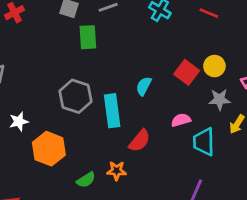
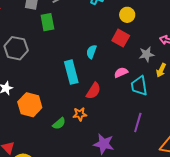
yellow circle: (214, 66) -> (127, 15), moved
gray hexagon: (75, 96) -> (16, 48), moved

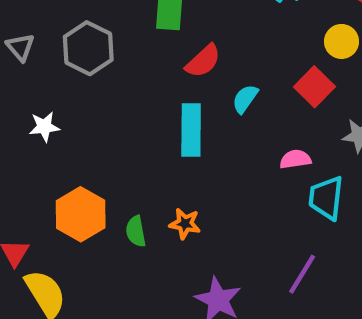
red semicircle: (93, 91) -> (203, 61), moved
orange hexagon: (30, 105) -> (81, 214), moved
green semicircle: (59, 123) -> (136, 231), turned 104

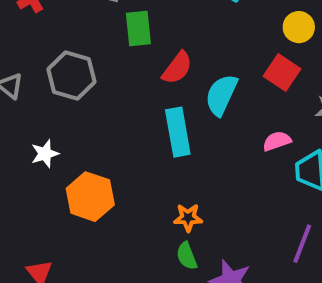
cyan semicircle: (245, 99) -> (221, 95), size x1.5
orange hexagon: (81, 214) -> (90, 197), moved
green semicircle: (136, 231) -> (187, 256), moved

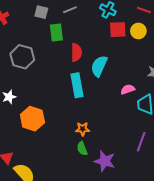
red semicircle: (177, 68) -> (76, 52), turned -36
red square: (282, 72) -> (118, 30), moved, turned -36

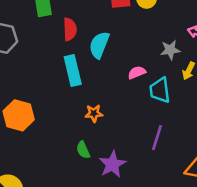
orange star: (83, 129) -> (94, 113), moved
purple star: (105, 161) -> (112, 164), turned 30

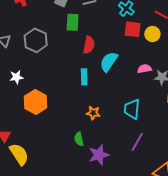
cyan rectangle: (73, 71) -> (84, 77), size x0.7
pink semicircle: (137, 73) -> (144, 69), moved
cyan trapezoid: (160, 90) -> (132, 109), moved

